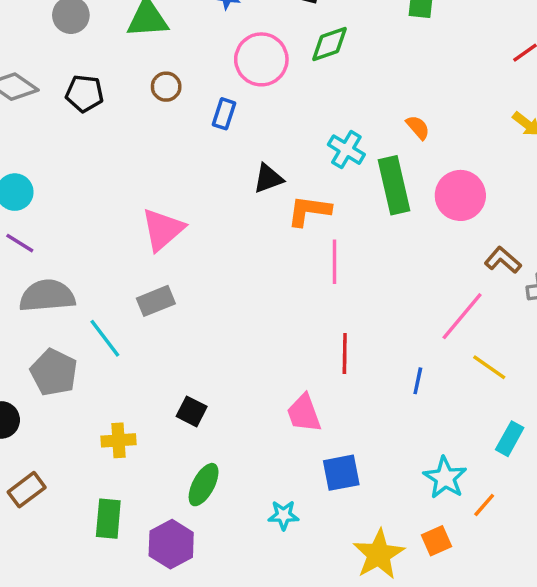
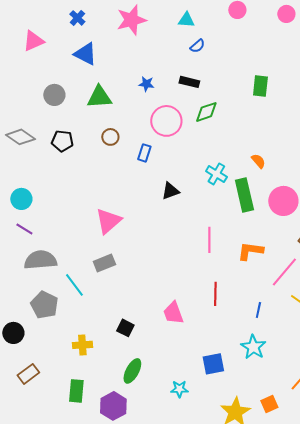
orange L-shape: (309, 211) -> (250, 251), moved
pink trapezoid: (304, 413) -> (173, 313), moved
cyan star: (445, 478) -> (253, 347), moved

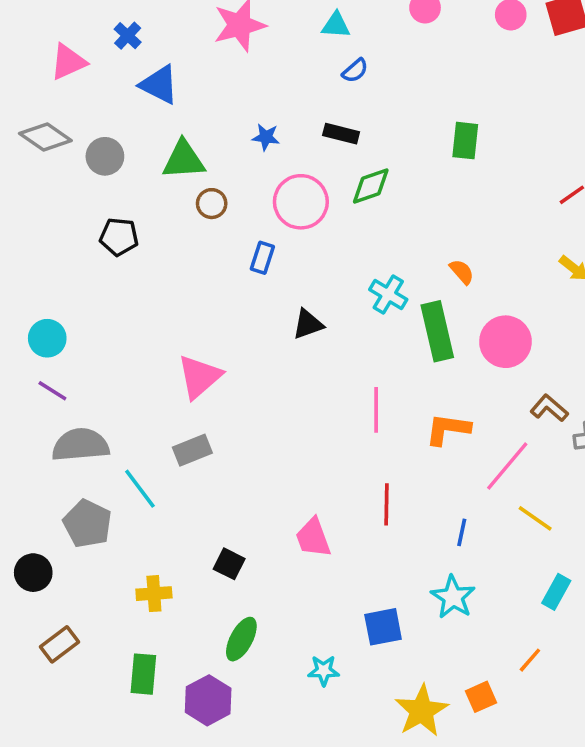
blue cross: (77, 18) -> (128, 36), moved
gray diamond: (20, 137) -> (45, 137), moved
brown circle: (110, 137) -> (212, 204), moved

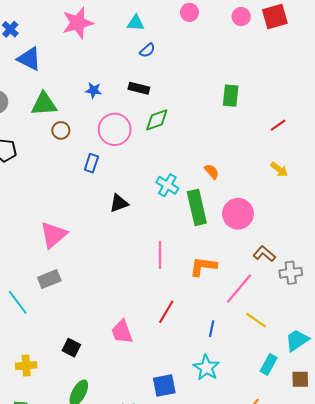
green rectangle: (465, 141) -> (231, 96), moved
red line: (387, 504) -> (166, 312), turned 30

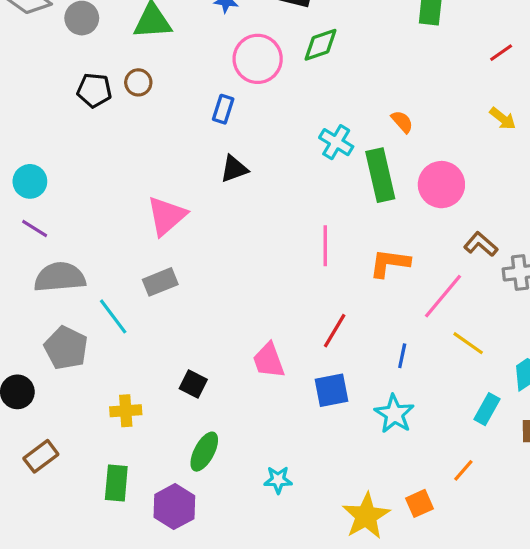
brown circle: (61, 130) -> (138, 82), moved
black triangle: (119, 203) -> (234, 169), moved
blue square: (164, 386) -> (331, 390), moved

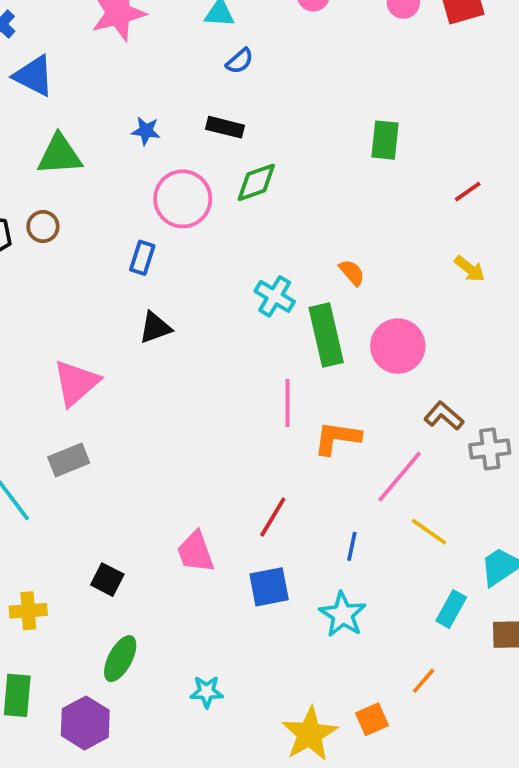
pink line: (325, 246) -> (288, 403), moved

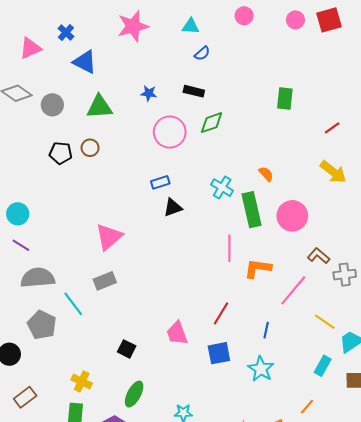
blue rectangle: (142, 258) -> (160, 182), moved, turned 54
yellow arrow: (470, 269) -> (333, 172), size x1.5
black triangle: (155, 328) -> (173, 207), moved
yellow line: (429, 532) -> (325, 322), moved
yellow cross: (28, 611) -> (82, 381), moved, turned 30

